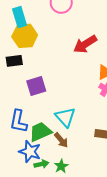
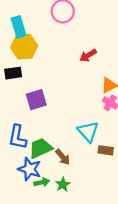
red arrow: (85, 44) -> (88, 55), size x0.7
cyan triangle: (65, 117) -> (88, 132), moved

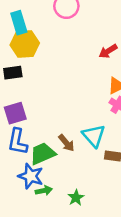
red arrow: (88, 55) -> (108, 51), moved
purple square: (36, 100) -> (15, 113), moved
brown arrow: (63, 157) -> (66, 143), moved
green star: (63, 185) -> (76, 198), moved

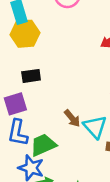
black rectangle: (13, 73) -> (31, 76), moved
brown arrow: (66, 143) -> (72, 118), moved

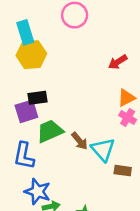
purple square: (15, 104) -> (26, 111), moved
green trapezoid: (43, 145) -> (50, 131), moved

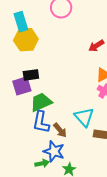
brown arrow: (79, 141) -> (60, 130), moved
blue L-shape: (24, 156) -> (41, 122), moved
blue star: (38, 192) -> (54, 151), moved

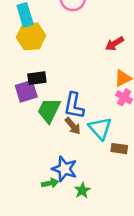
green trapezoid: (41, 102) -> (49, 110), turned -40
blue L-shape: (41, 122) -> (74, 106), moved
brown arrow: (60, 130) -> (73, 126), moved

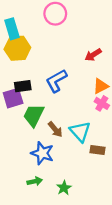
blue L-shape: (74, 106) -> (56, 81), moved, turned 50
blue star: (64, 169) -> (42, 153), moved

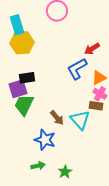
blue L-shape: (56, 81) -> (77, 69), moved
green trapezoid: (34, 115) -> (24, 105), moved
brown rectangle: (97, 150) -> (96, 106), moved

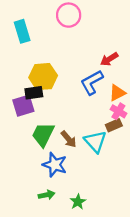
yellow hexagon: (22, 43) -> (43, 77), moved
green trapezoid: (24, 105) -> (43, 135), moved
brown rectangle: (96, 106) -> (114, 125), turned -32

